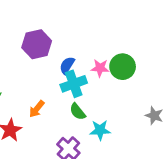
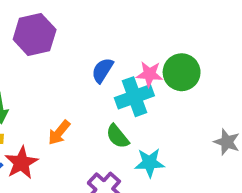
purple hexagon: (37, 44) -> (35, 35), moved
cyan cross: (74, 84) -> (134, 97), moved

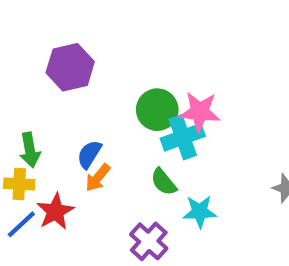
blue semicircle: (102, 70) -> (89, 154), moved
green circle: (182, 72) -> (157, 110), moved
pink star: (150, 74) -> (200, 112), size x1.4

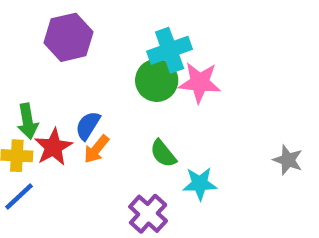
cyan cross: (183, 137) -> (170, 50), moved
red star: (55, 212) -> (53, 147), moved

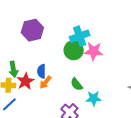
blue semicircle: (88, 126) -> (41, 71), turned -32

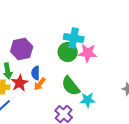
purple hexagon: (32, 30) -> (22, 49), moved
cyan cross: (80, 36) -> (74, 38), turned 30
green semicircle: (77, 84) -> (71, 86), size x1.5

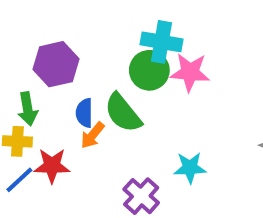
red star: (20, 83) -> (52, 166), moved, turned 30
green semicircle: (71, 86) -> (123, 113), moved

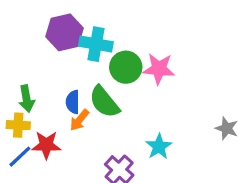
cyan cross: (162, 42) -> (96, 44), moved
purple hexagon: (56, 64) -> (65, 32), moved
cyan star: (190, 168) -> (159, 147), turned -30

